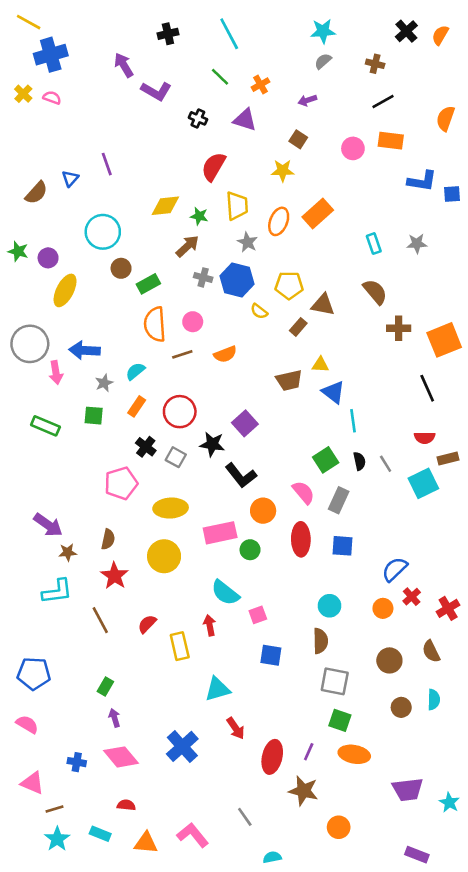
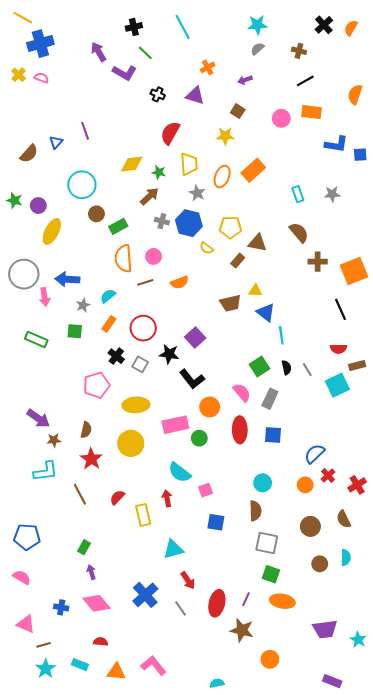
green line: (220, 77) -> (145, 53), moved
gray line: (245, 817) -> (181, 608), moved

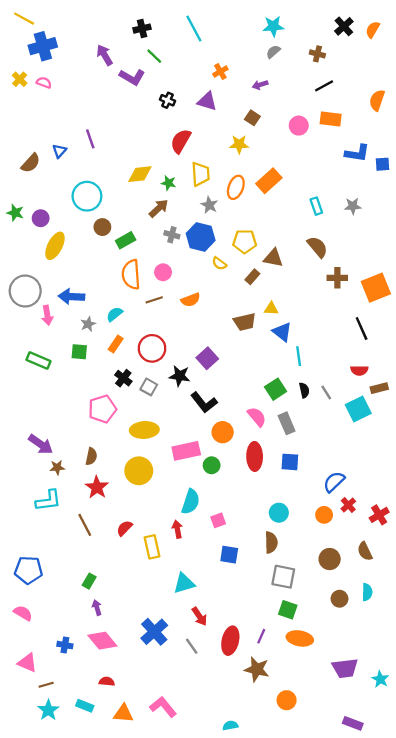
gray rectangle: (270, 399) -> (287, 423), turned -48
cyan semicircle: (180, 472) -> (191, 502), turned -110

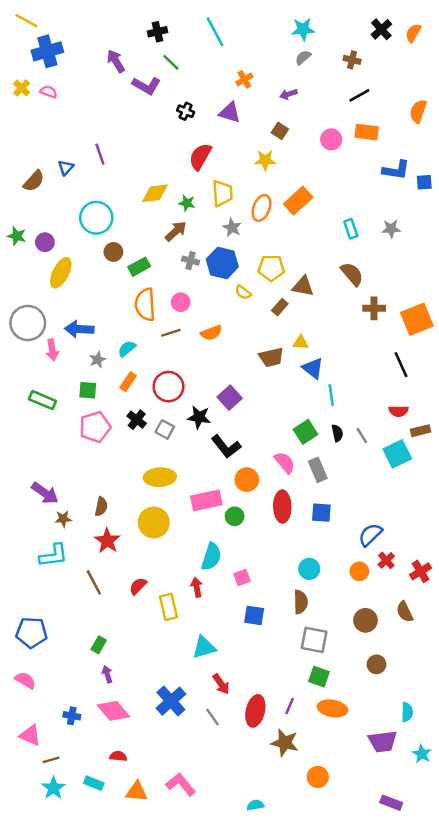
pink pentagon: (102, 409) -> (95, 427), moved
cyan semicircle: (367, 592) -> (407, 712), moved

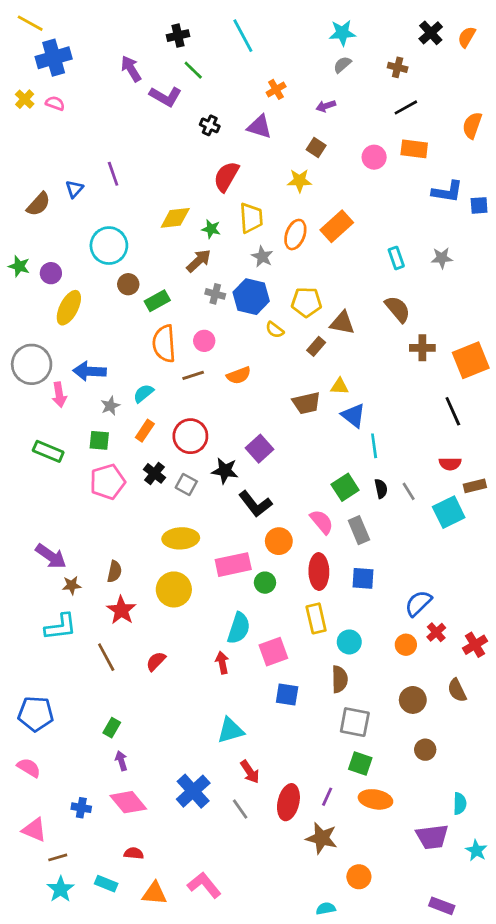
pink square: (242, 578) -> (273, 652), size x1.5
yellow rectangle: (168, 607) -> (316, 618), moved
cyan semicircle: (255, 805) -> (326, 909), moved

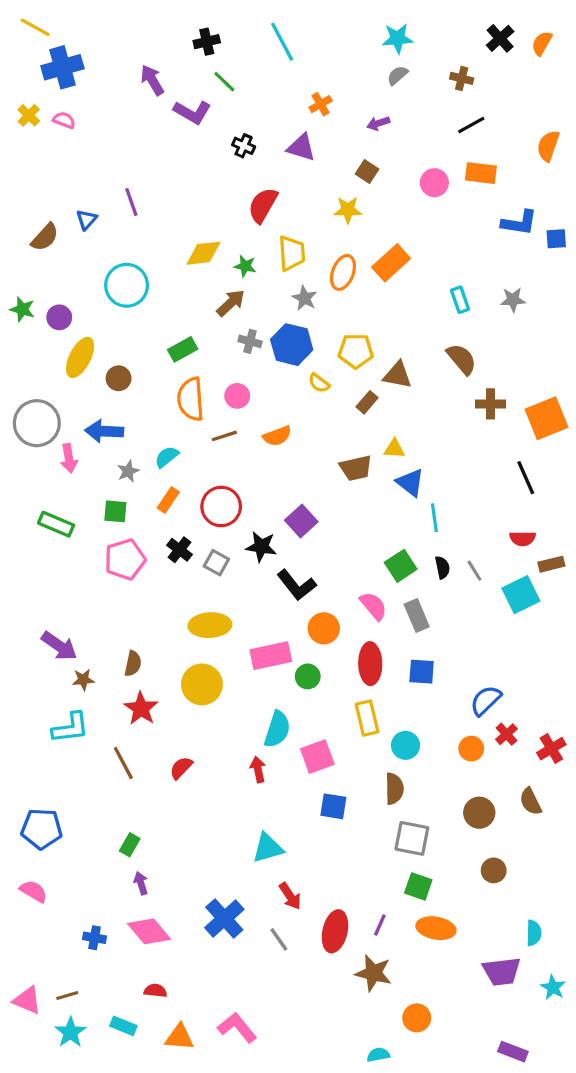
brown circle: (128, 284) -> (119, 378), moved
pink triangle: (34, 830) -> (27, 1000), moved

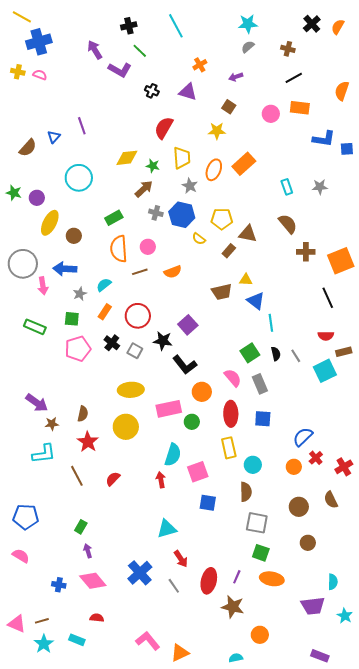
yellow cross: (29, 115) -> (18, 72), turned -32
orange triangle: (179, 1037) -> (180, 653), moved, turned -30

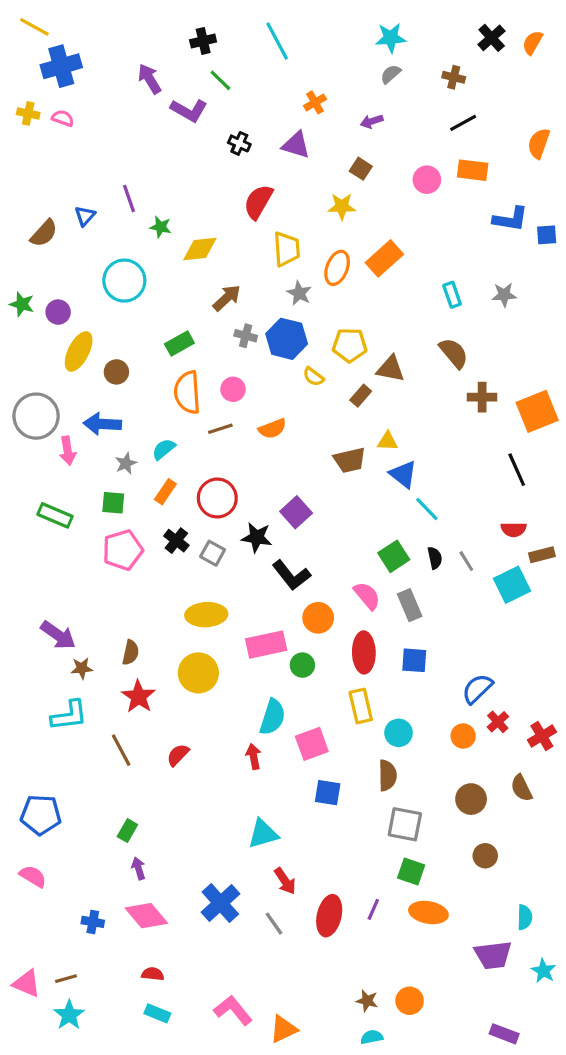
green star: (153, 166) -> (161, 227), moved
cyan line: (271, 323) -> (427, 509), turned -36
brown star: (233, 607) -> (367, 1001), moved, size x0.6
cyan rectangle: (77, 640) -> (157, 1013), moved

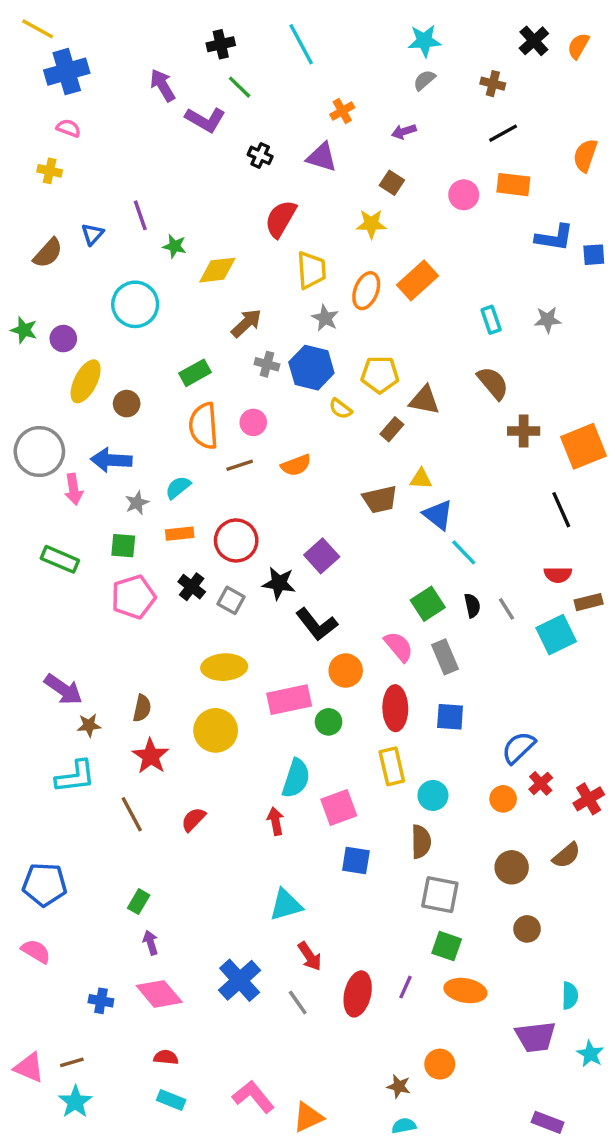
yellow cross: (28, 113) -> (50, 171), moved
orange rectangle: (165, 492) -> (180, 534), turned 50
brown semicircle: (521, 788) -> (566, 855), turned -104
orange circle: (410, 1001) -> (440, 1064), moved

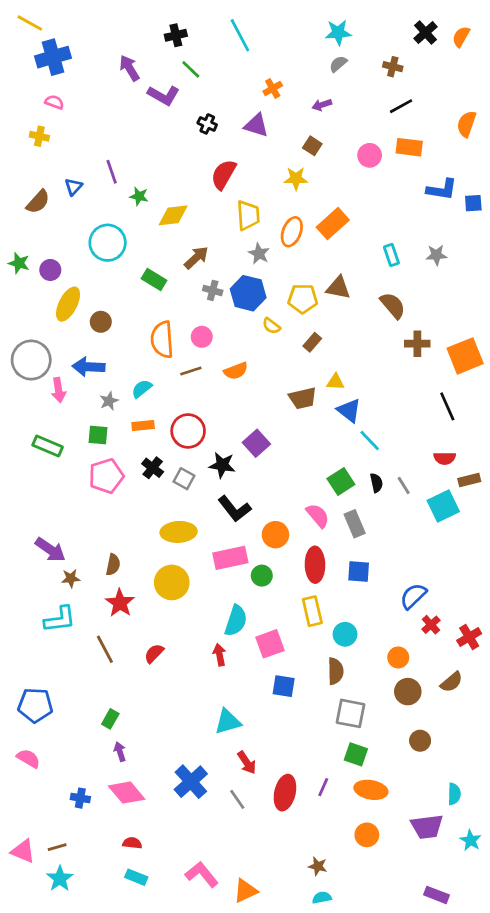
green rectangle: (195, 373) -> (154, 280), moved, turned 60
brown triangle: (424, 400) -> (338, 288), moved
black L-shape: (317, 624) -> (234, 509), moved
orange circle: (503, 799) -> (398, 657), moved
orange circle: (440, 1064) -> (367, 835), moved

